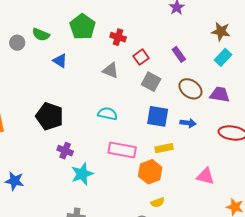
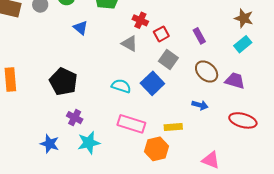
red cross: (118, 37) -> (140, 20), moved
blue square: (158, 116) -> (152, 83), moved, turned 30
blue star: (14, 181) -> (50, 144), moved

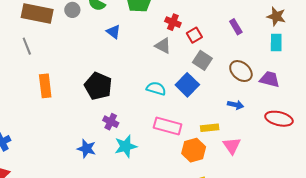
purple rectangle: (199, 36) -> (236, 27), moved
cyan rectangle: (243, 44) -> (276, 42), turned -48
pink triangle: (211, 160) -> (232, 146), moved, turned 36

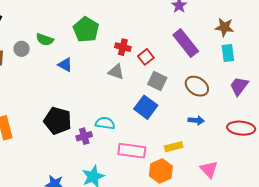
purple rectangle: (236, 27) -> (186, 43), size x1.8
purple trapezoid: (270, 79) -> (239, 86), moved, turned -60
cyan semicircle: (156, 89) -> (105, 123), moved
purple cross: (111, 122) -> (84, 136), moved, turned -35
pink triangle: (232, 146) -> (209, 169), moved

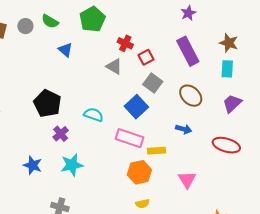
purple cross: (84, 136) -> (61, 134), moved, turned -35
pink rectangle: (132, 151) -> (130, 138), moved

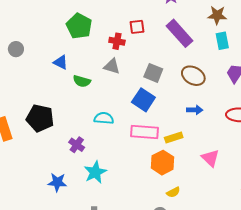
green semicircle: (50, 21) -> (82, 81), moved
red square: (146, 57) -> (137, 27), moved, turned 35
black pentagon: (47, 103) -> (40, 118), moved

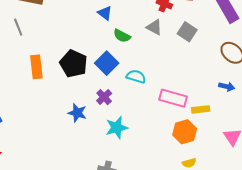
gray square: (153, 73) -> (187, 32), moved
blue square: (143, 100) -> (107, 63), moved
blue star: (57, 182) -> (77, 113), moved

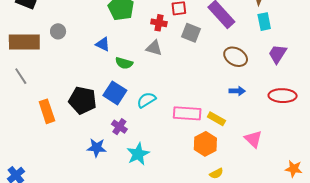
gray square: (187, 32) -> (191, 33), moved
cyan semicircle: (136, 76) -> (146, 100), turned -36
yellow rectangle: (201, 109) -> (216, 119), turned 48

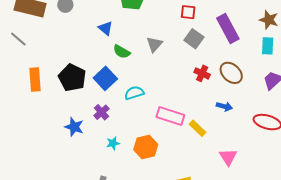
red cross: (159, 23) -> (202, 73), moved
gray triangle: (154, 48) -> (154, 44), turned 42
gray line: (21, 76) -> (18, 39), turned -30
orange hexagon: (205, 144) -> (146, 147), moved
cyan star: (138, 154) -> (113, 143), size x0.6

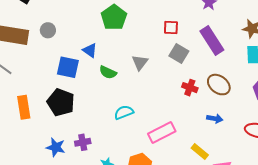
blue square: (105, 78) -> (68, 67), moved, turned -30
purple cross: (101, 112) -> (83, 142), moved, turned 35
pink rectangle: (170, 116) -> (162, 132), turned -40
blue star: (74, 127) -> (56, 147), moved
yellow rectangle: (197, 128) -> (200, 152), moved

